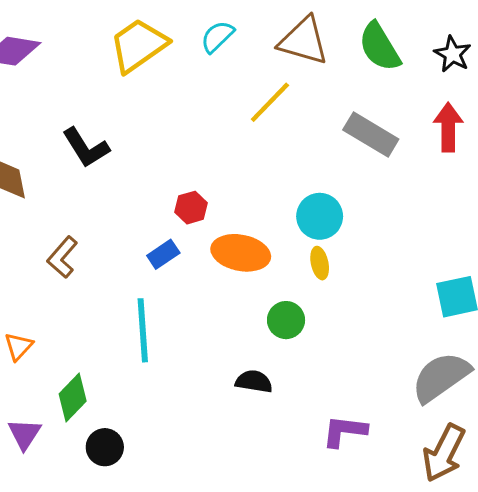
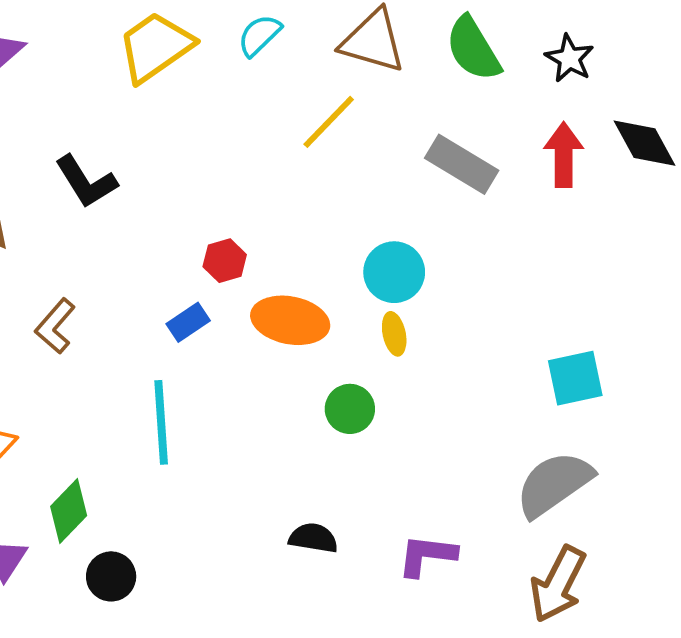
black semicircle: (254, 381) -> (313, 538), moved

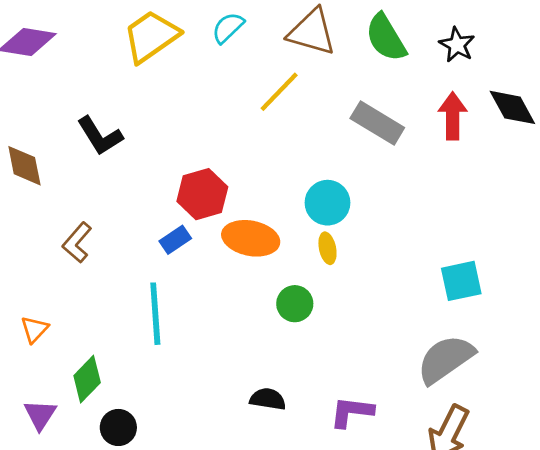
red hexagon: (225, 261) -> (202, 194), size x1.6

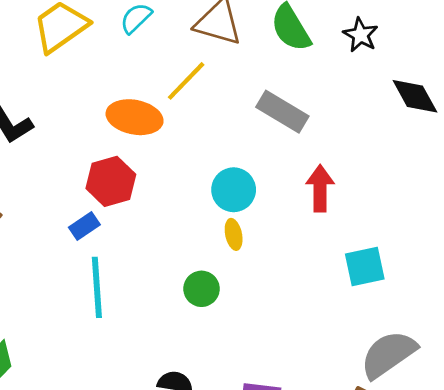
red arrow: (453, 116) -> (320, 188), moved
orange ellipse: (251, 238) -> (135, 117), moved
cyan line: (155, 314) -> (97, 287), moved
gray semicircle: (446, 359) -> (388, 354), moved

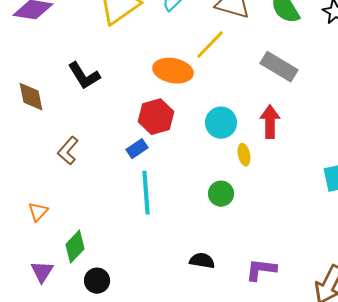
red arrow: (320, 188) -> (270, 122), moved
cyan circle: (234, 190) -> (221, 123), moved

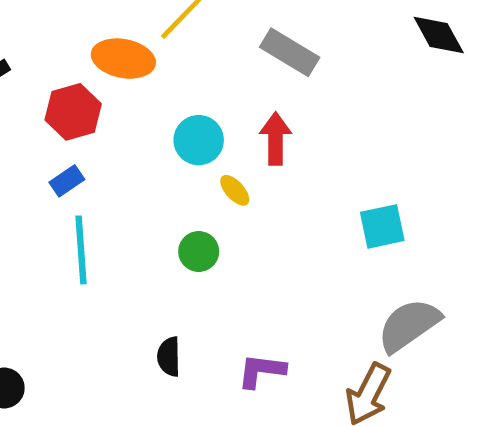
red hexagon: (156, 117) -> (73, 112), moved
yellow ellipse: (244, 155) -> (235, 190), turned -30
black semicircle: (202, 261) -> (169, 357), turned -100

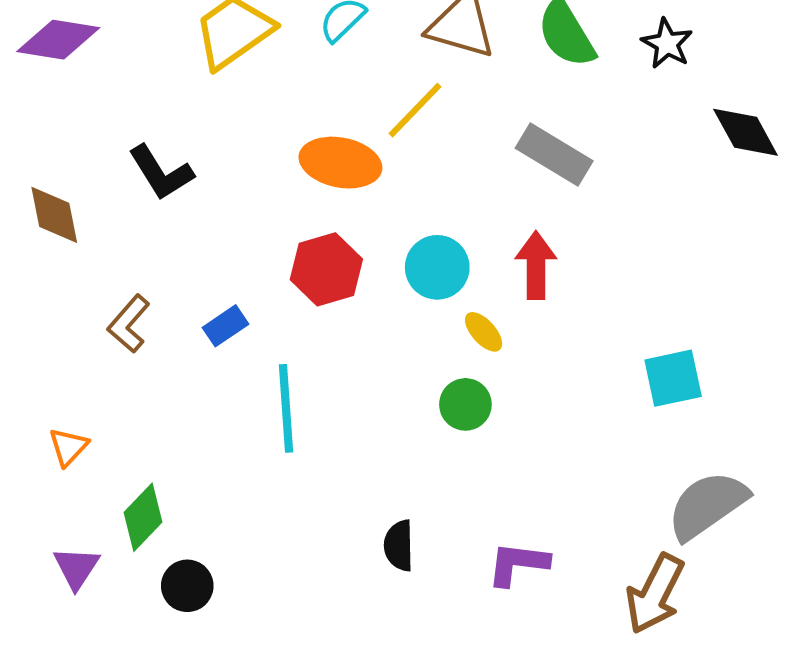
red hexagon: (73, 112) -> (326, 269), moved
blue rectangle: (67, 181) -> (226, 326), moved
green circle: (199, 251) -> (465, 404), moved

